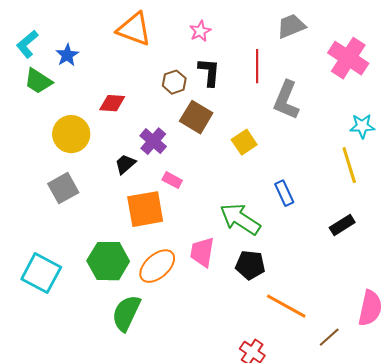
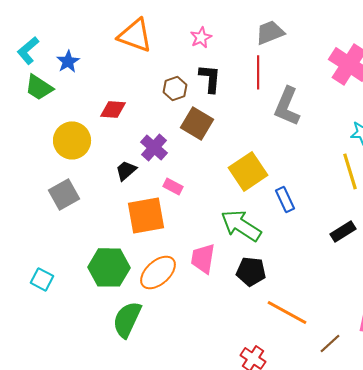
gray trapezoid: (291, 26) -> (270, 32), moved
yellow square: (244, 142) -> (248, 171), moved, size x1.5
cyan square: (41, 273) -> (42, 279), size x0.6

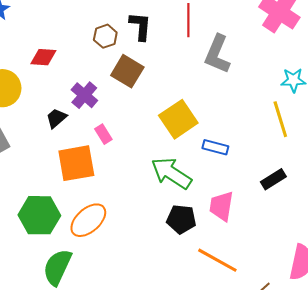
pink rectangle: (173, 186) -> (103, 134), turned 30
blue rectangle: (285, 199) -> (215, 147), turned -50
pink trapezoid: (203, 258) -> (221, 206), moved

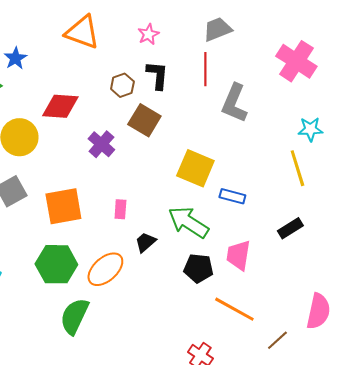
red diamond: (43, 57) -> (60, 106), size x1.4
black trapezoid: (56, 118) -> (145, 242), moved
yellow square: (178, 119) -> (195, 168), turned -33
pink rectangle: (103, 134) -> (120, 209), moved, turned 36
orange square: (76, 163) -> (63, 206), moved

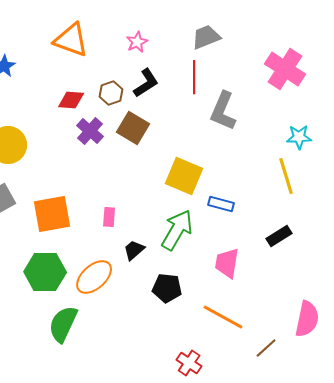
black L-shape: (157, 75) -> (146, 83), turned 52
red diamond: (60, 106) -> (71, 100), moved, size x0.7
purple cross: (101, 144) -> (90, 131), moved
green arrow: (188, 222) -> (177, 230), turned 87
black pentagon: (198, 268) -> (167, 288), moved

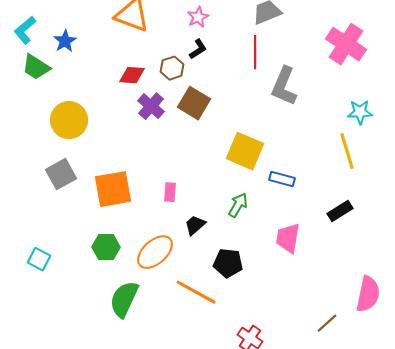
black L-shape: (146, 83) -> (198, 49), moved, size x0.7
green arrow: (177, 230) -> (238, 205), size x0.6
green hexagon: (45, 272) -> (106, 247), size x0.7
orange line: (223, 317) -> (196, 292), moved

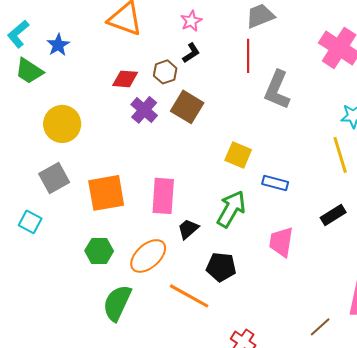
yellow square: (245, 151) -> (238, 155), size x0.7
pink rectangle: (170, 192) -> (163, 196), size x1.8
green arrow: (238, 205) -> (231, 209), size x1.5
cyan square: (39, 259) -> (30, 222), moved

